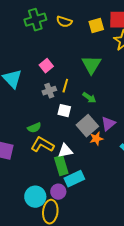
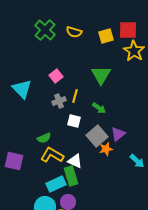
green cross: (35, 20) -> (45, 30), turned -30
white triangle: (65, 151) -> (75, 161), turned 35
cyan rectangle: (74, 179) -> (56, 184), moved

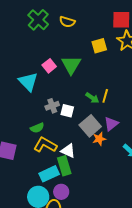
yellow square: (106, 36) -> (99, 46), moved
green triangle: (101, 75) -> (71, 65), moved
cyan triangle: (22, 89) -> (28, 82), moved
yellow line: (75, 96) -> (105, 96), moved
gray cross: (59, 101) -> (52, 106), moved

